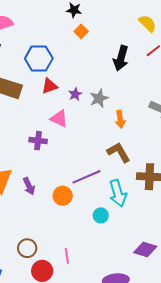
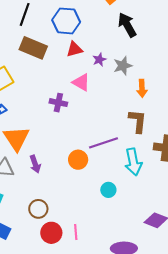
black arrow: (121, 58) -> (127, 25), moved, turned 130
brown L-shape: (119, 152) -> (138, 121), turned 30
purple arrow: (29, 186) -> (35, 164), moved
cyan circle: (101, 215) -> (108, 190), moved
pink line: (67, 256) -> (76, 232), moved

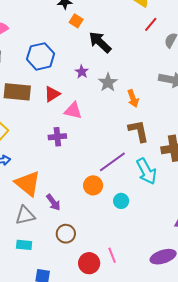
red triangle: (74, 49) -> (52, 94), moved
purple star: (99, 60) -> (82, 72), moved
cyan circle: (108, 190) -> (121, 201), moved
brown circle: (38, 209) -> (66, 234), moved

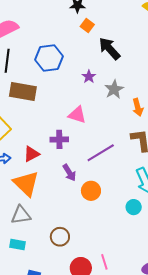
red triangle: (52, 94) -> (31, 154), moved
purple line: (112, 162) -> (101, 153), moved
cyan circle: (121, 201) -> (134, 207), moved
purple arrow: (53, 202) -> (69, 173), moved

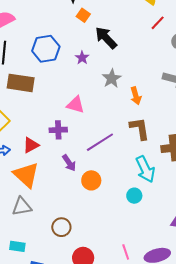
purple star: (89, 77) -> (82, 58), moved
cyan rectangle: (17, 245) -> (17, 246), moved
pink line: (104, 262) -> (126, 252), moved

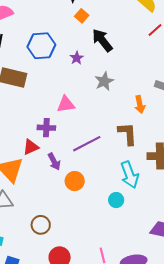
orange arrow: (136, 96) -> (140, 104), moved
pink triangle: (75, 105) -> (66, 104), turned -30
red triangle: (31, 145) -> (31, 147), moved

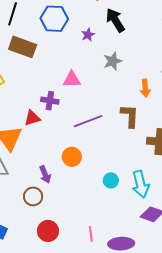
purple arrow: (54, 162) -> (45, 174), moved
cyan arrow: (130, 175) -> (141, 184), moved

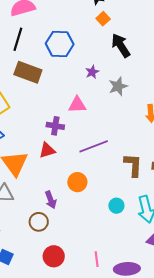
purple star: (88, 35) -> (92, 72), moved
brown L-shape: (130, 116) -> (133, 165), moved
red triangle: (32, 118) -> (47, 150), moved

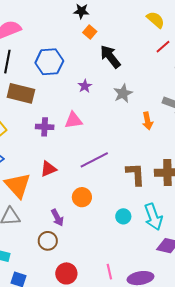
gray star: (118, 86) -> (123, 93), moved
purple cross: (55, 126) -> (45, 127), moved

